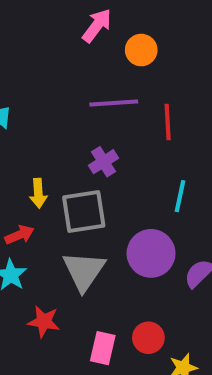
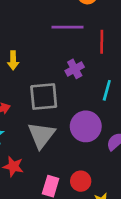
purple cross: (103, 162) -> (75, 69), moved
yellow arrow: (38, 193) -> (13, 60), moved

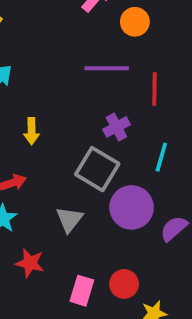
yellow arrow: (13, 60) -> (32, 131), moved
gray square: (44, 96) -> (97, 169), moved, turned 36
gray triangle: (41, 135) -> (69, 219), size x0.7

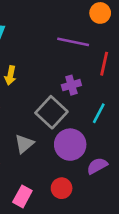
red circle: (124, 284) -> (62, 188), moved

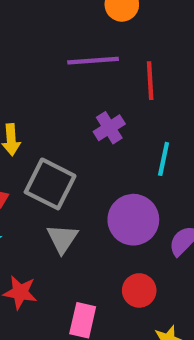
gray square: (51, 112) -> (50, 184), moved

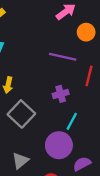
cyan line: (164, 159) -> (72, 121), moved
gray triangle: (62, 239) -> (20, 161), moved

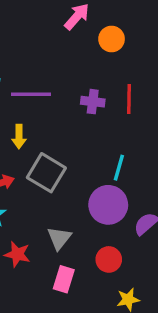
purple line: (63, 57) -> (31, 94), moved
purple cross: (61, 94) -> (93, 102), moved, turned 35

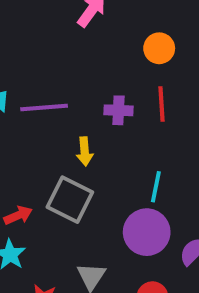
orange circle: (112, 39) -> (159, 48), moved
yellow arrow: (19, 137) -> (85, 151), moved

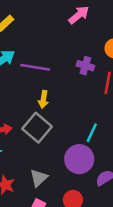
purple cross: (118, 110) -> (85, 66), moved
yellow arrow: (85, 151) -> (43, 99), moved

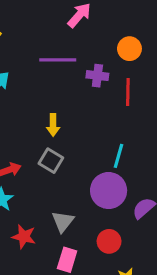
purple line: (35, 67) -> (58, 60), moved
gray square: (37, 128) -> (51, 161), size x0.7

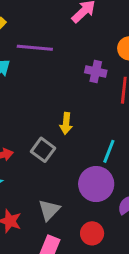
purple line: (58, 60) -> (35, 48), moved
yellow arrow: (53, 125) -> (66, 123), moved

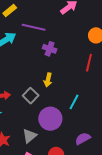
purple cross: (96, 72) -> (50, 49), moved
purple circle: (96, 184) -> (50, 119), moved

